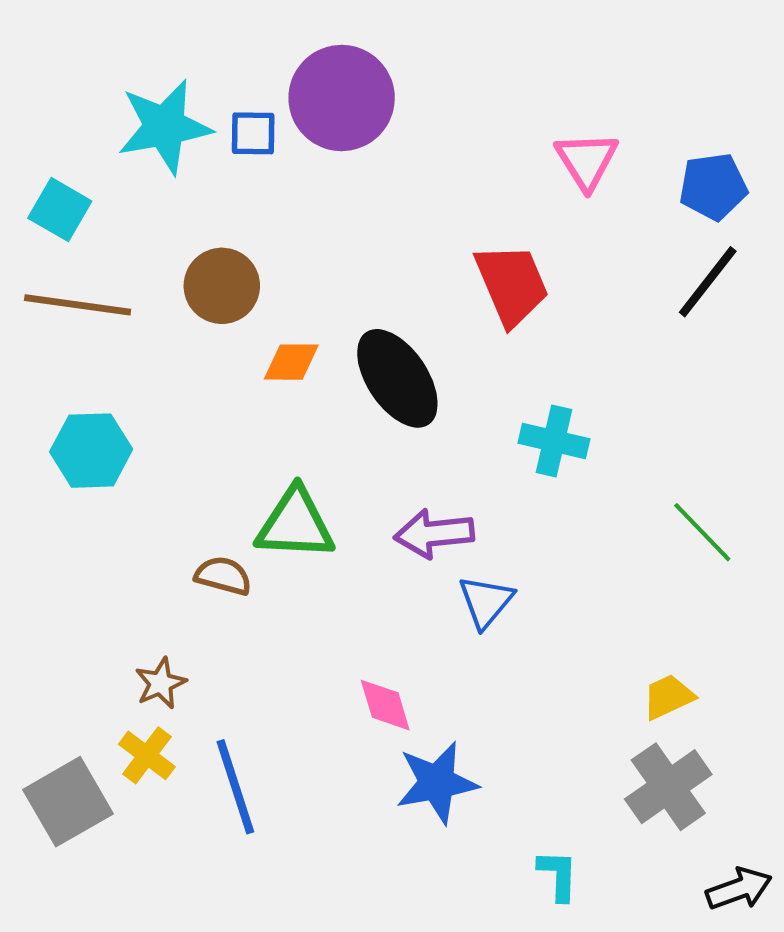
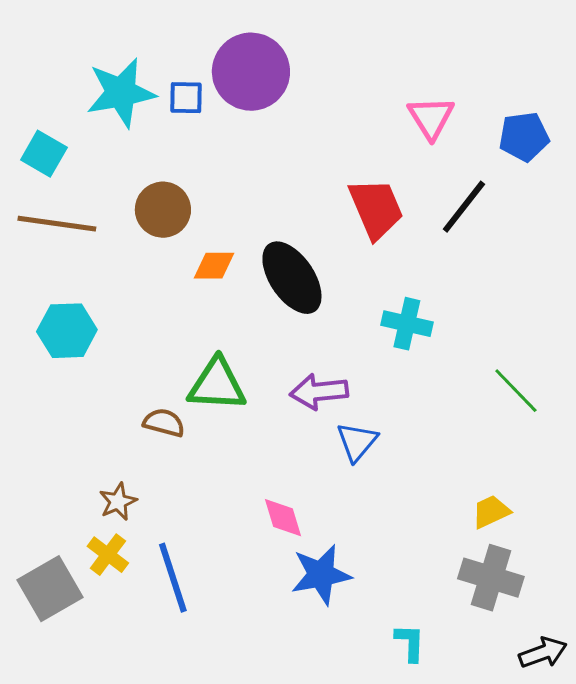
black line: (708, 282) -> (464, 207), moved
gray cross: (668, 787) -> (491, 578), turned -38

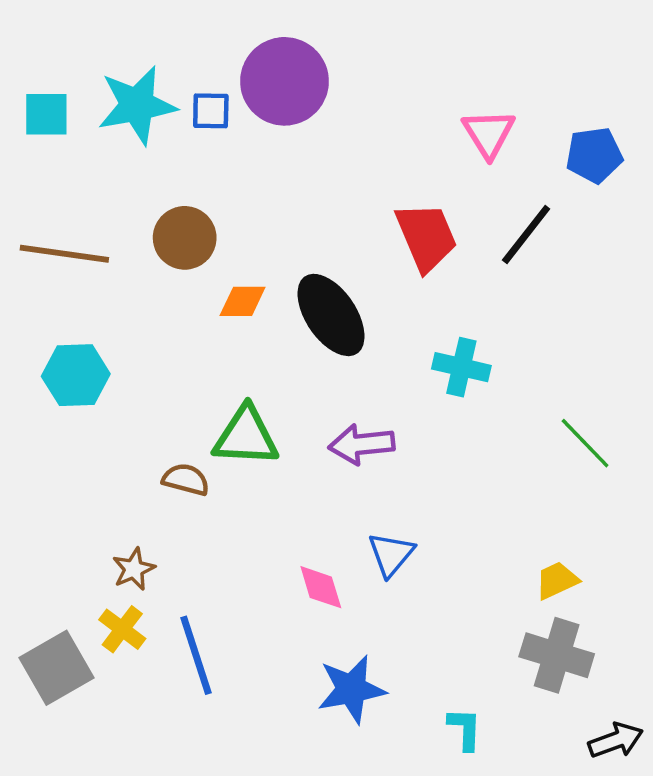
cyan square: (44, 154) -> (46, 114), moved, turned -30
blue triangle: (357, 442) -> (391, 554), moved
blue star: (321, 575) -> (351, 689), moved

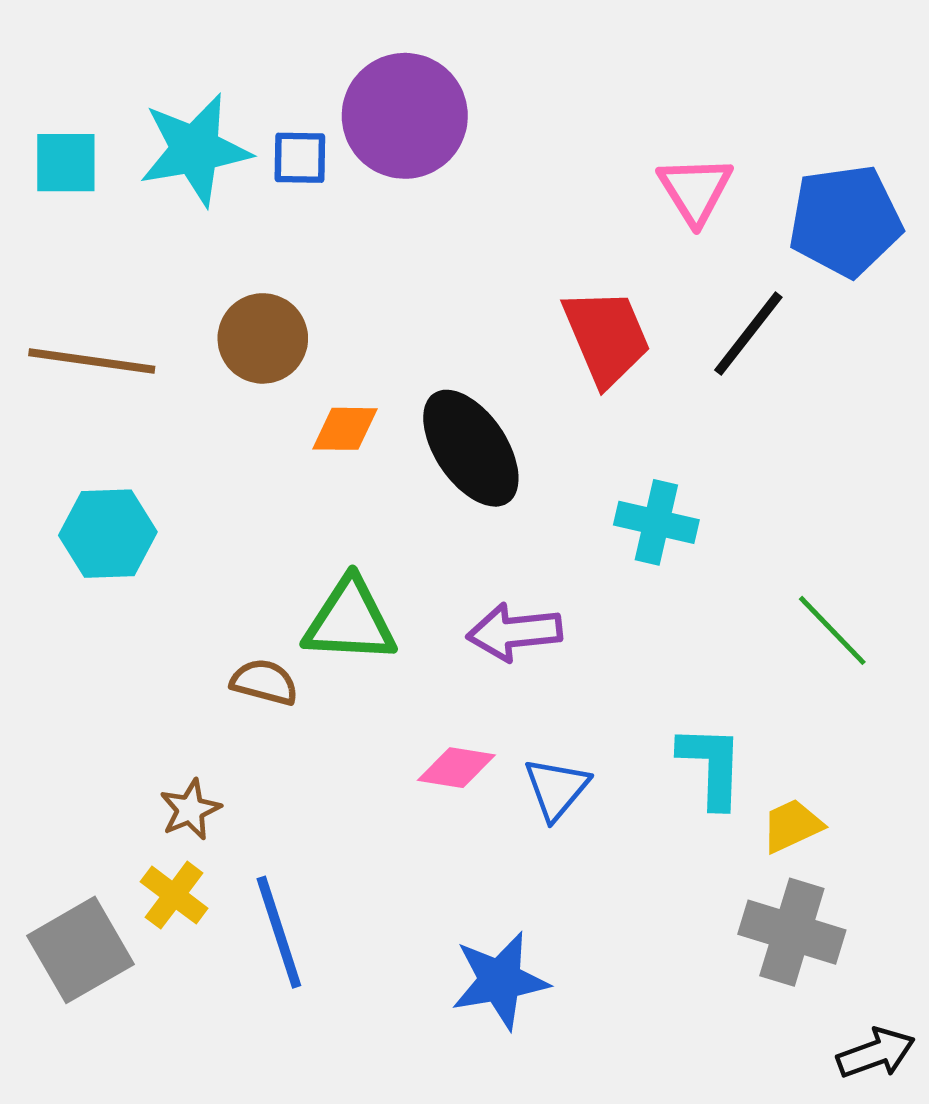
blue pentagon: (594, 155) -> (845, 221), size x1.4
pink diamond: (321, 587) -> (456, 768), moved, turned -64
cyan L-shape: (465, 729) -> (711, 766), moved, size x1.4

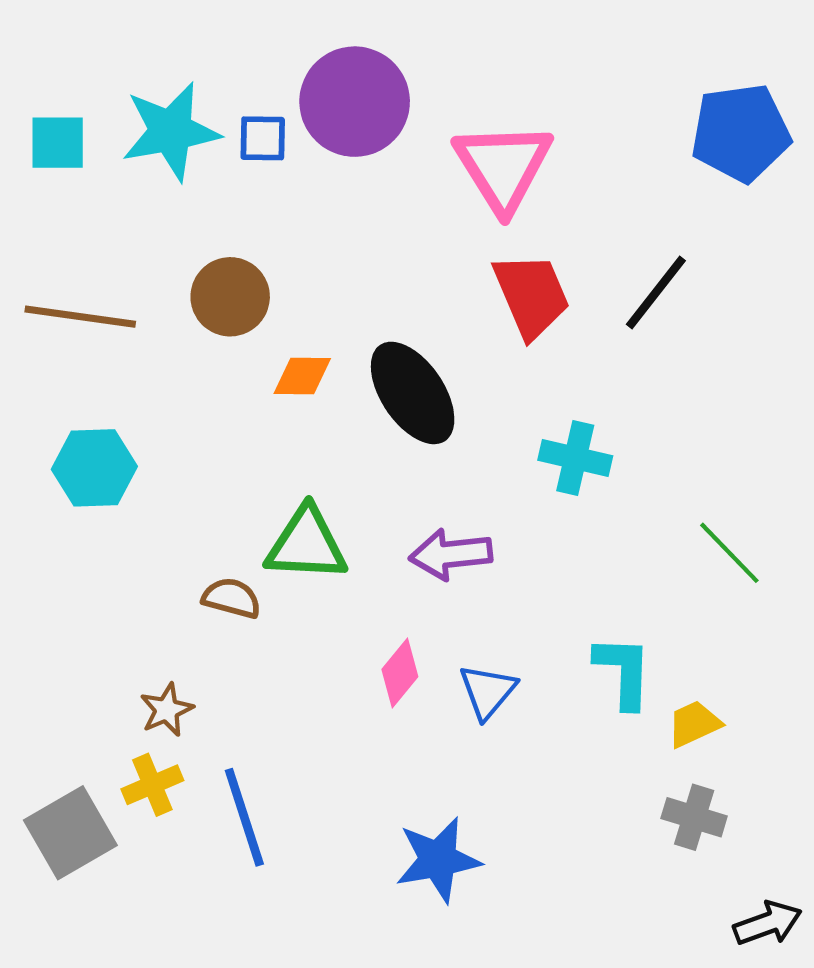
pink triangle: (695, 190) -> (503, 167), moved, size x1.5
blue pentagon: (845, 221) -> (741, 133), moved
pink diamond: (456, 768) -> (400, 673), turned -60
yellow cross: (174, 895) -> (152, 785), turned 30
gray cross: (792, 932) -> (694, 817), size x0.7

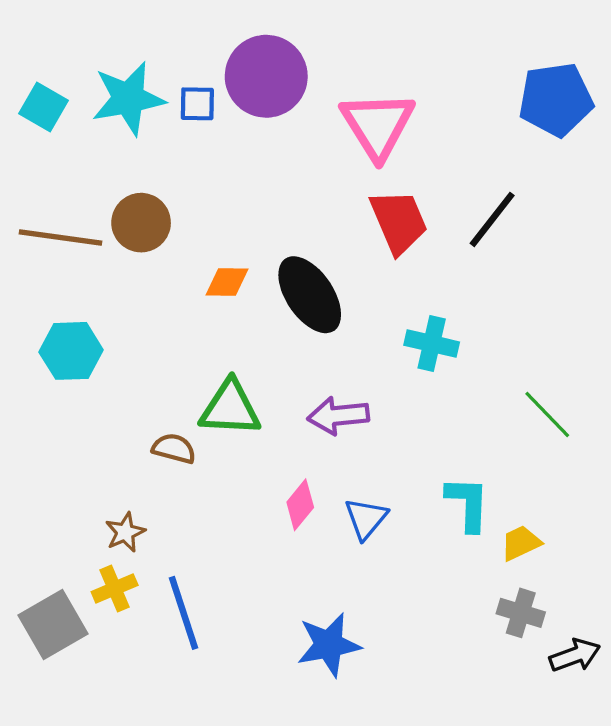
cyan square: (58, 143) -> (43, 107), turned 30
brown circle: (230, 297) -> (141, 223), moved
black arrow: (768, 923) -> (575, 655), moved

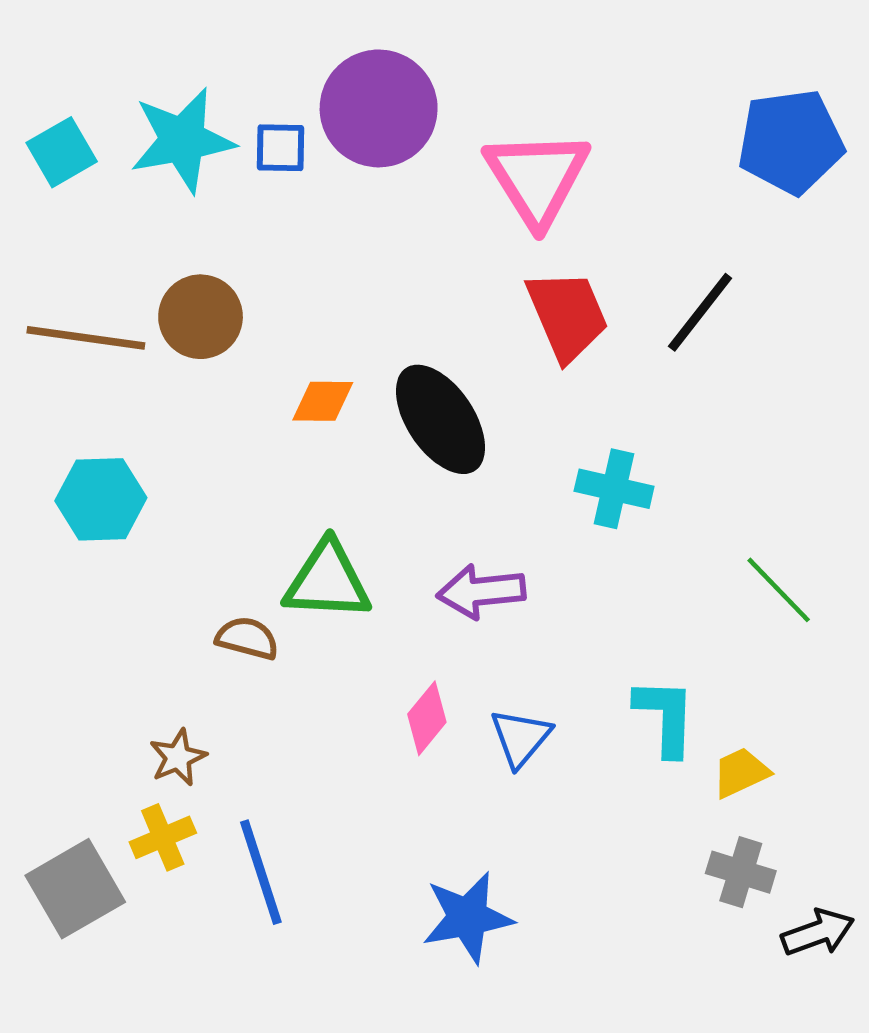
cyan square: (43, 107) -> (62, 152), turned 30

